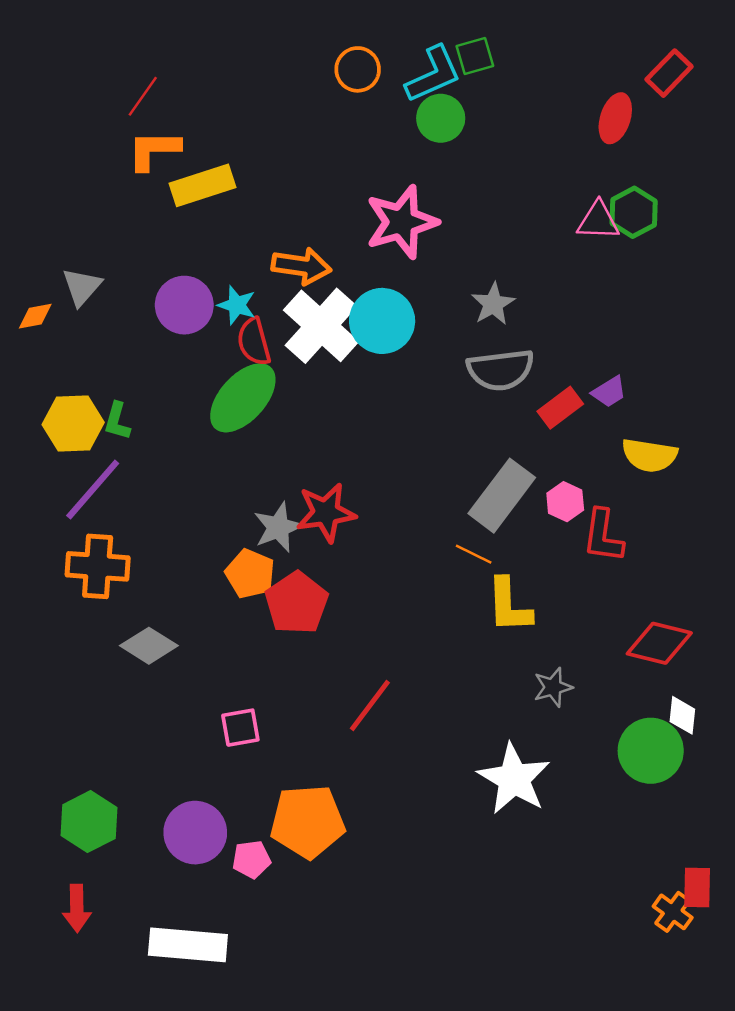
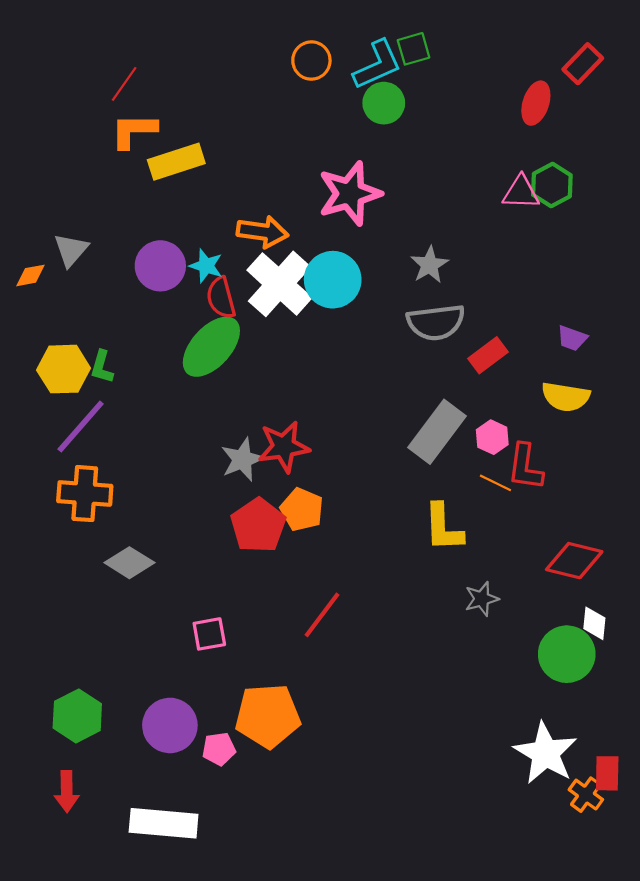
purple trapezoid: (609, 392) -> (572, 338), moved, turned 52
orange line: (474, 554) -> (495, 483), moved
orange pentagon: (250, 574) -> (302, 509), moved
white star: (514, 779) -> (545, 753), moved

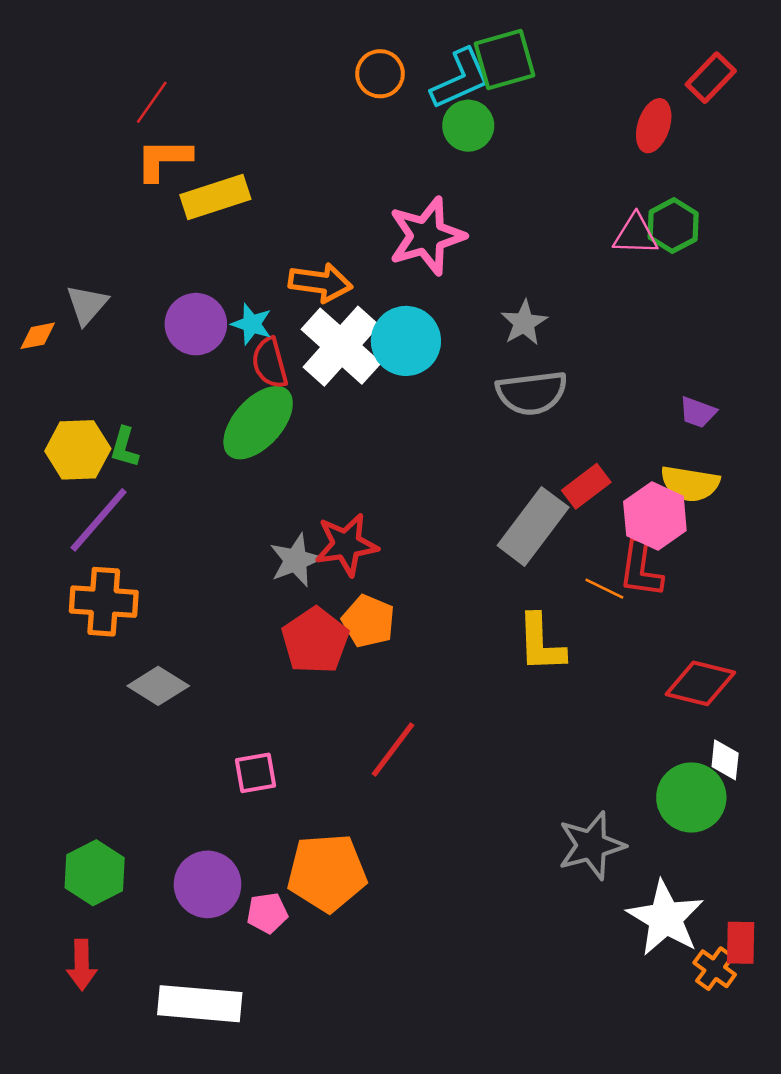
green square: (414, 49) -> (505, 59), size x1.5
red rectangle: (488, 355) -> (586, 486), moved
pink hexagon: (492, 437) -> (655, 516), moved, size x1.6
gray star: (482, 599) -> (591, 845), moved, size x1.6

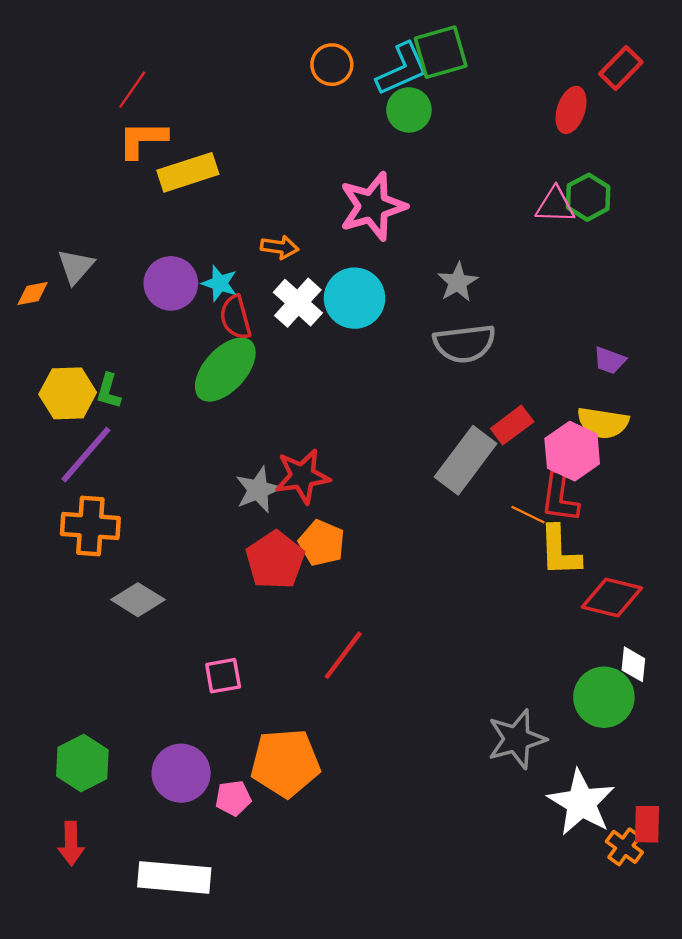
orange arrow: (320, 283) -> (280, 247), size x0.7
white cross: (341, 346) -> (298, 303), size x0.7
yellow L-shape: (541, 643) -> (560, 551), moved

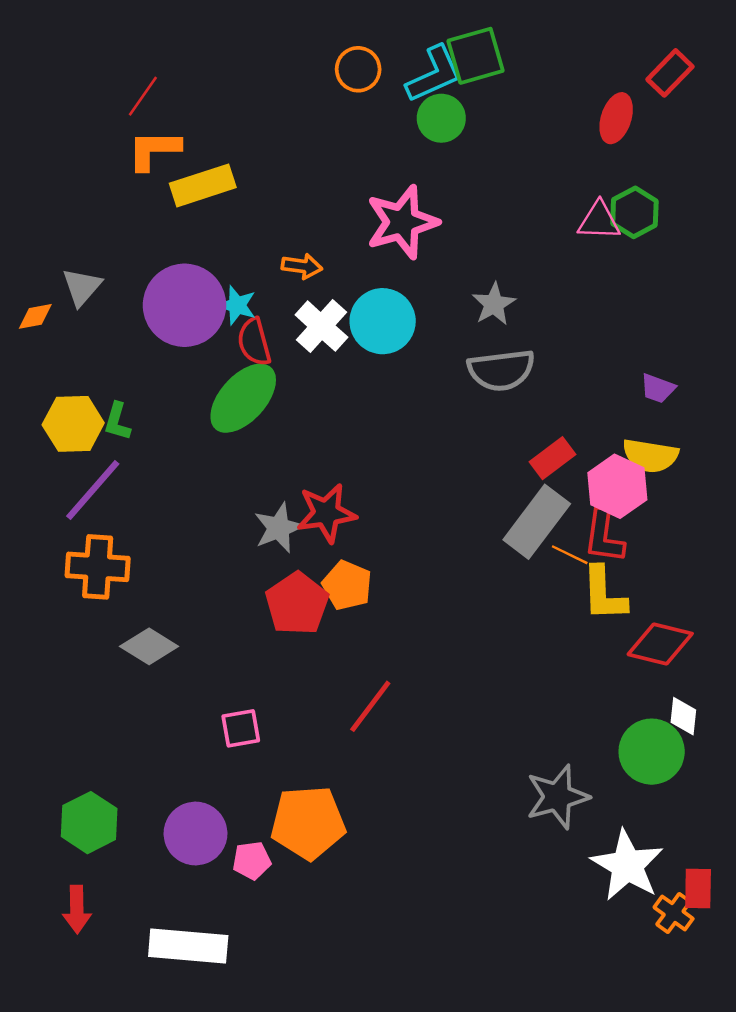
purple circle: (171, 283) -> (184, 305), size x1.4
gray rectangle: (466, 460) -> (537, 522), moved

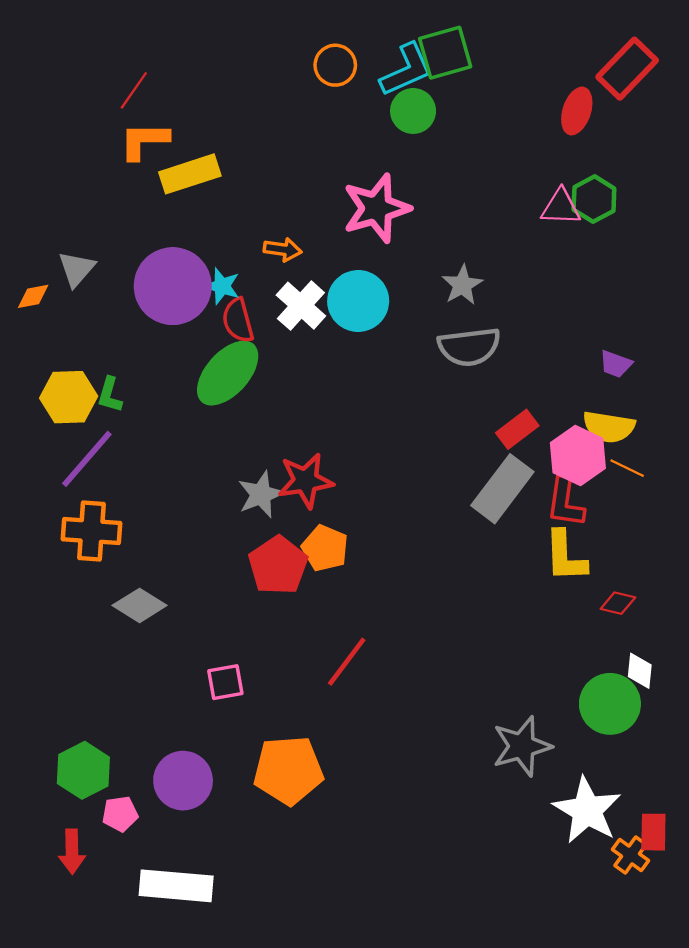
red rectangle: (670, 73) -> (627, 69), size x1.4
orange line: (570, 555) -> (627, 468), moved
red diamond: (660, 644) -> (618, 603), size x0.6
pink pentagon: (252, 860) -> (120, 814), moved

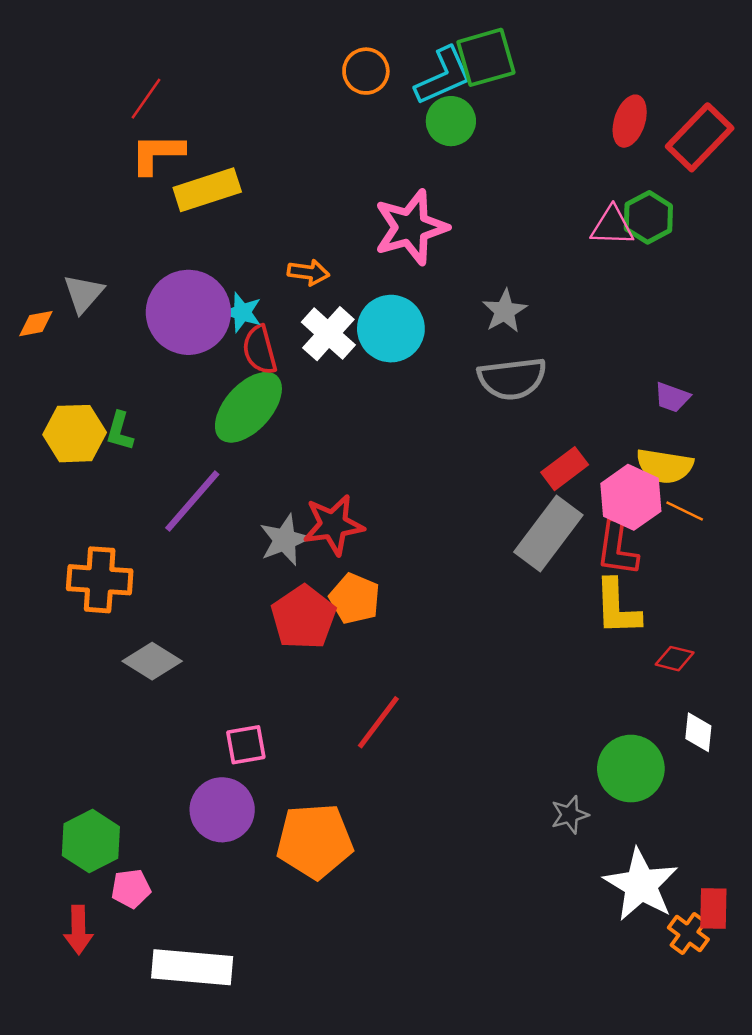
red rectangle: (627, 69) -> (700, 137), moved
purple line: (87, 459) -> (192, 501), moved
green circle: (610, 704) -> (631, 769), moved
gray star: (522, 746) -> (570, 815), size x0.6
purple circle: (183, 781) -> (222, 810), moved

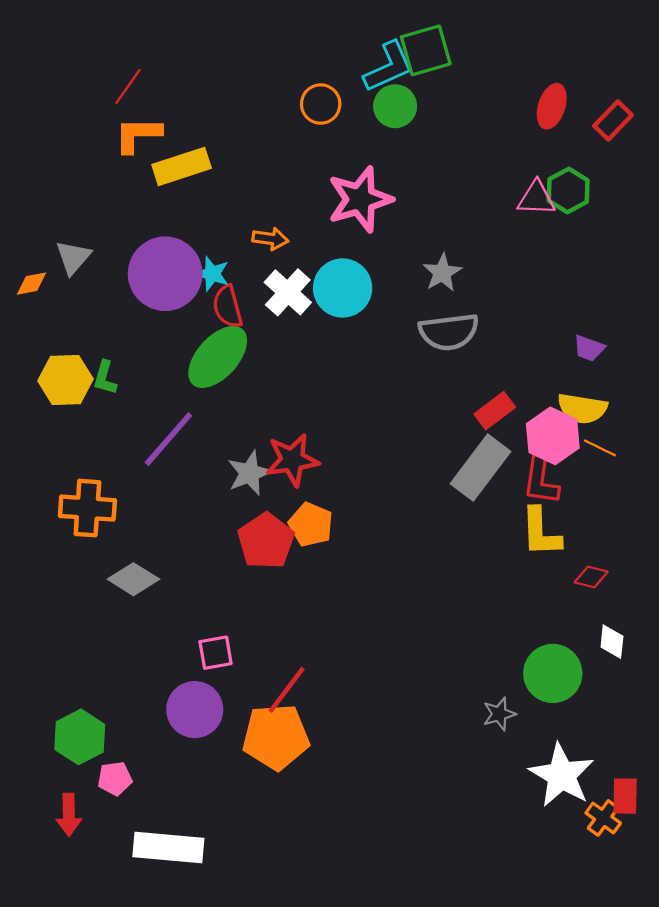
orange circle: (366, 71) -> (321, 104), moved
red rectangle: (700, 137) -> (613, 120), size x0.7
red line: (378, 722) -> (287, 690), moved

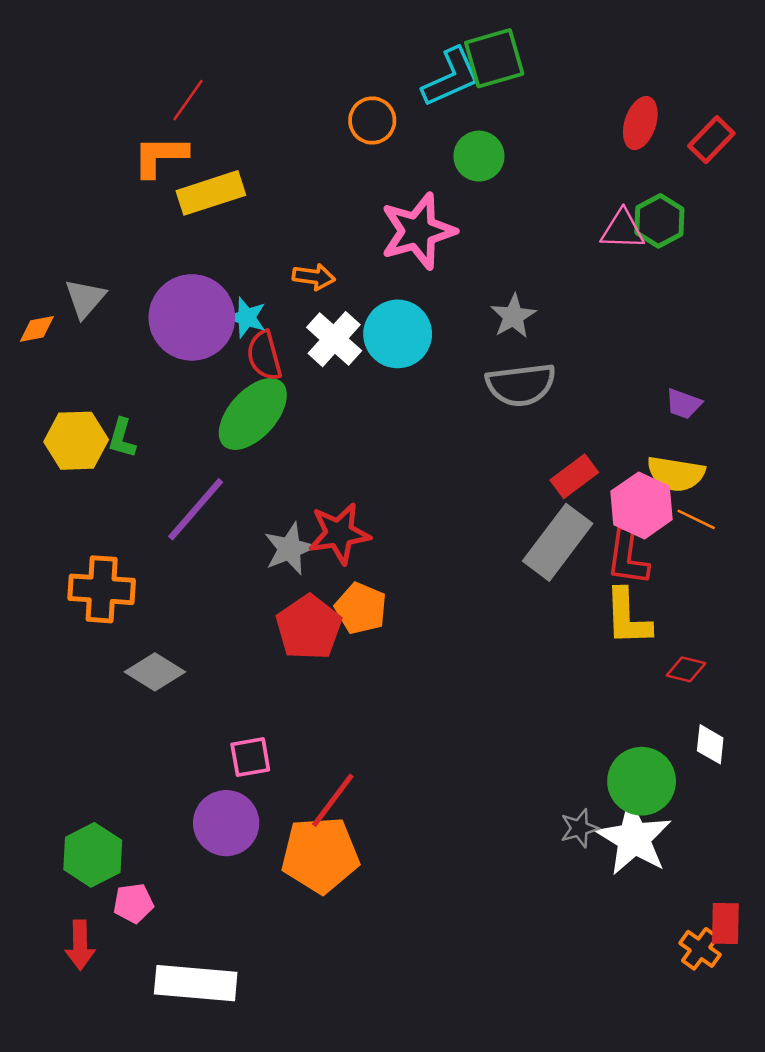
red line: (128, 86) -> (188, 100), moved
green circle: (395, 106) -> (479, 156), moved
white star: (562, 775) -> (634, 838), moved

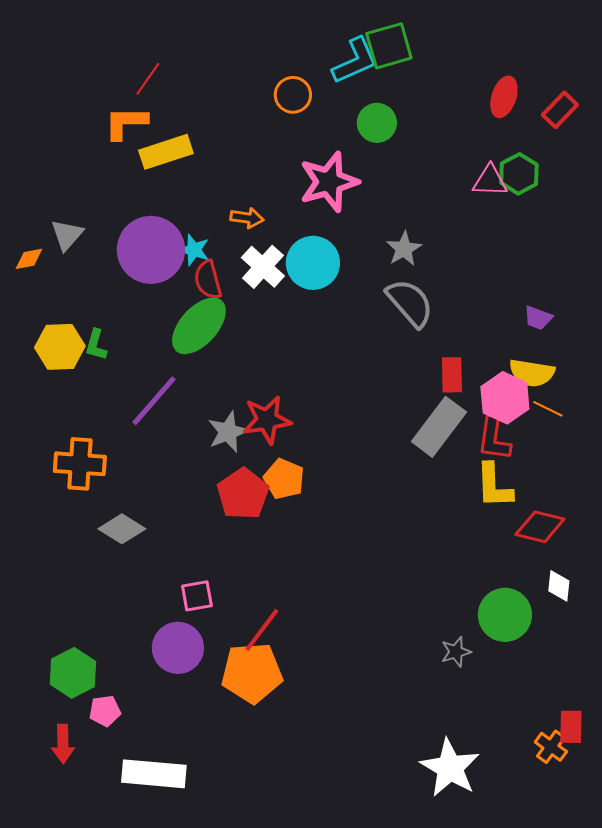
gray semicircle: (521, 385) -> (410, 303), turned -124
red rectangle: (574, 476) -> (452, 375), turned -54
red diamond: (686, 669) -> (540, 527), size x1.6
white star: (634, 838) -> (450, 768), moved

